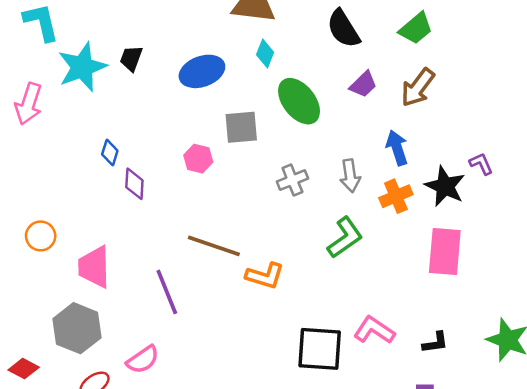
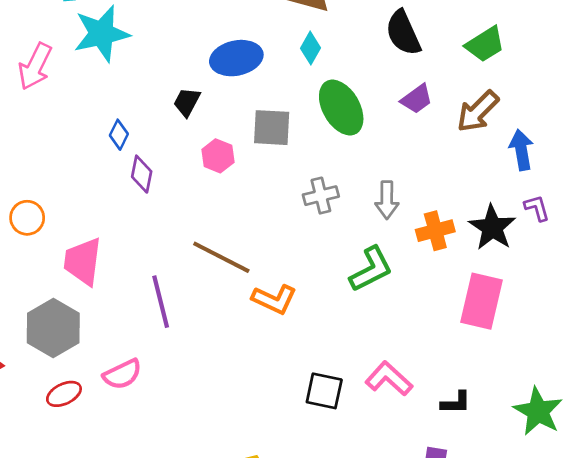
black trapezoid: (131, 58) -> (187, 102), moved
blue arrow: (397, 148) -> (521, 150), moved
black square: (320, 349) -> (324, 391), size x0.7

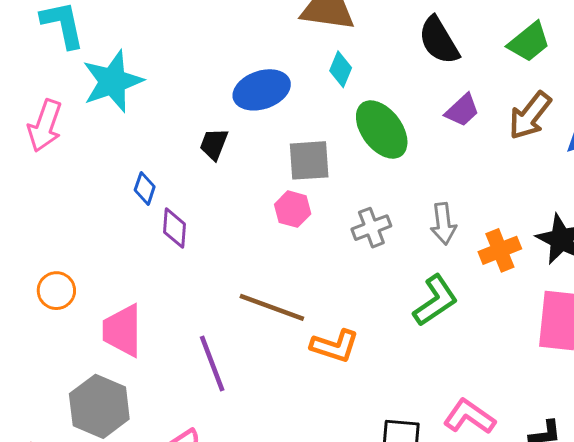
pink hexagon: (218, 156) -> (293, 209), moved

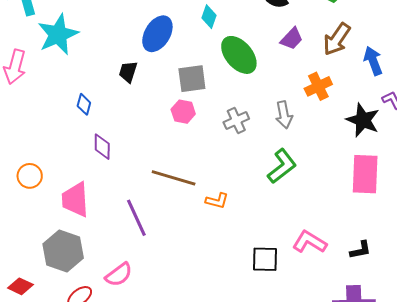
blue ellipse: (262, 90) -> (157, 34), turned -36
purple diamond: (175, 228) -> (102, 147), moved
orange cross: (500, 250) -> (318, 86), moved
orange L-shape: (335, 346) -> (217, 201), size x0.7

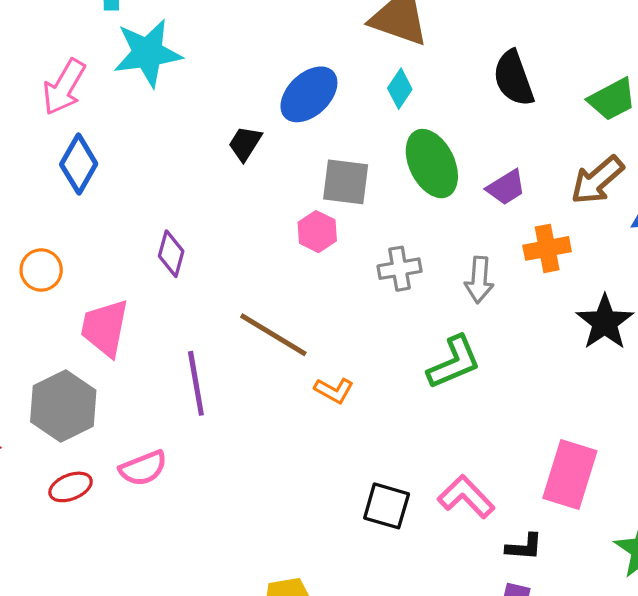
purple trapezoid: (292, 39) -> (506, 187), moved
blue diamond: (84, 104) -> (79, 164), moved, size x1.6
pink rectangle: (365, 174) -> (570, 474), moved
black L-shape: (361, 250) -> (524, 547), moved

